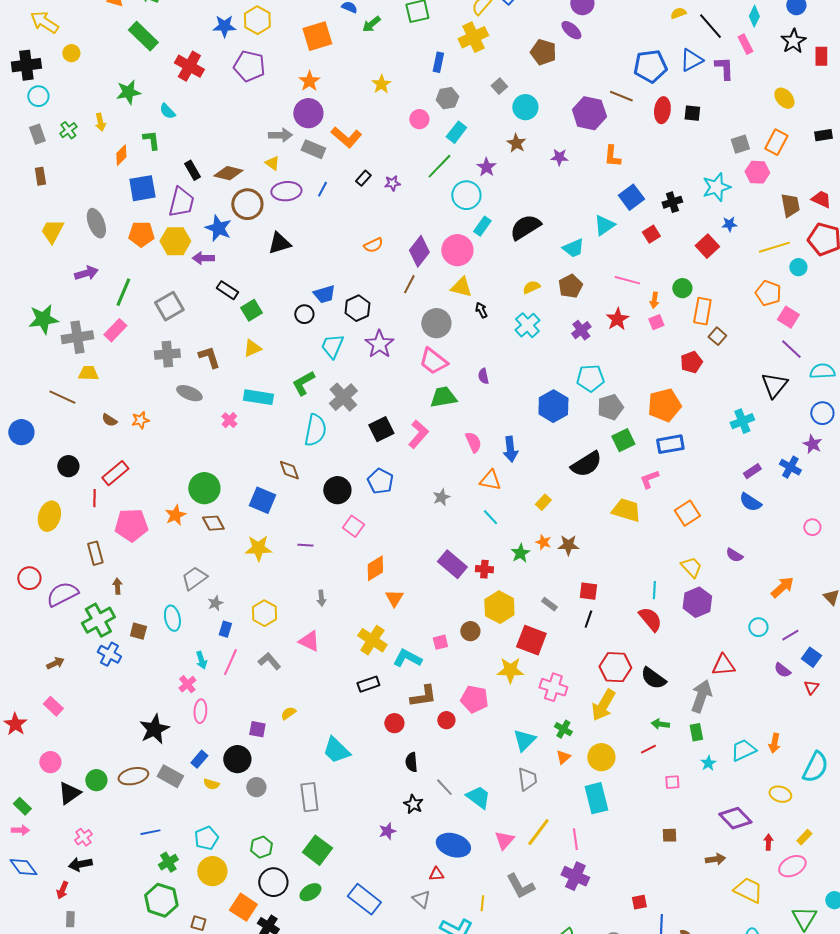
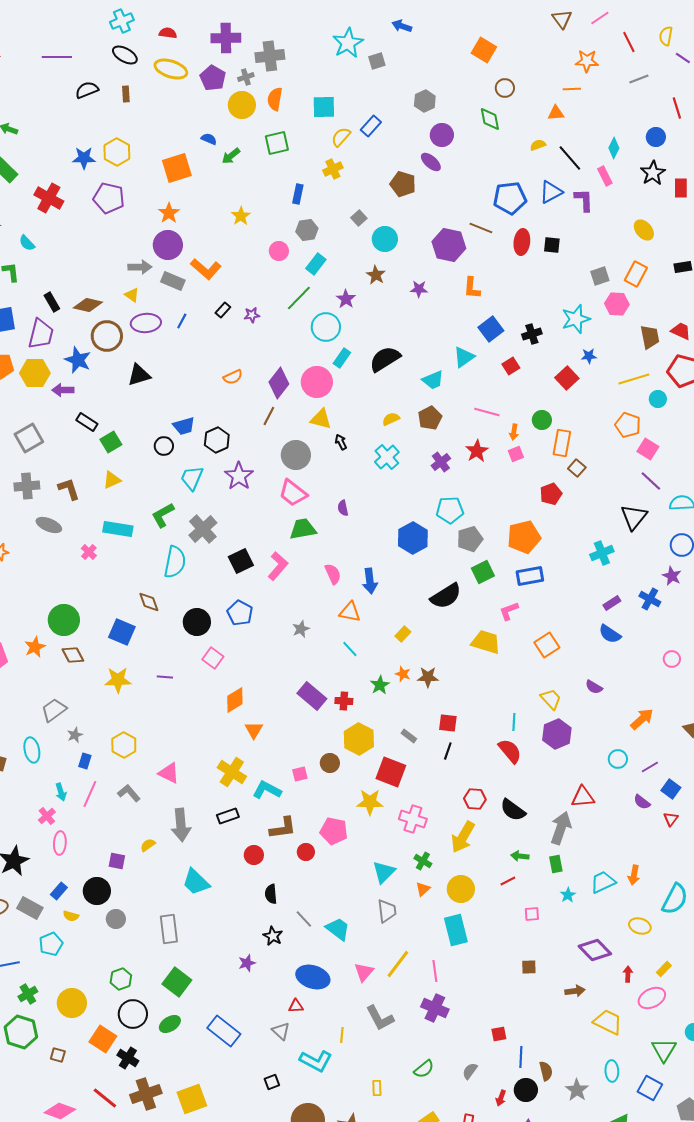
yellow cross: (473, 37) -> (333, 169), size x0.7
gray arrow: (321, 598) -> (181, 825), moved, size x2.0
red hexagon: (615, 667) -> (475, 799), size x0.7
cyan pentagon: (206, 838) -> (51, 944), moved

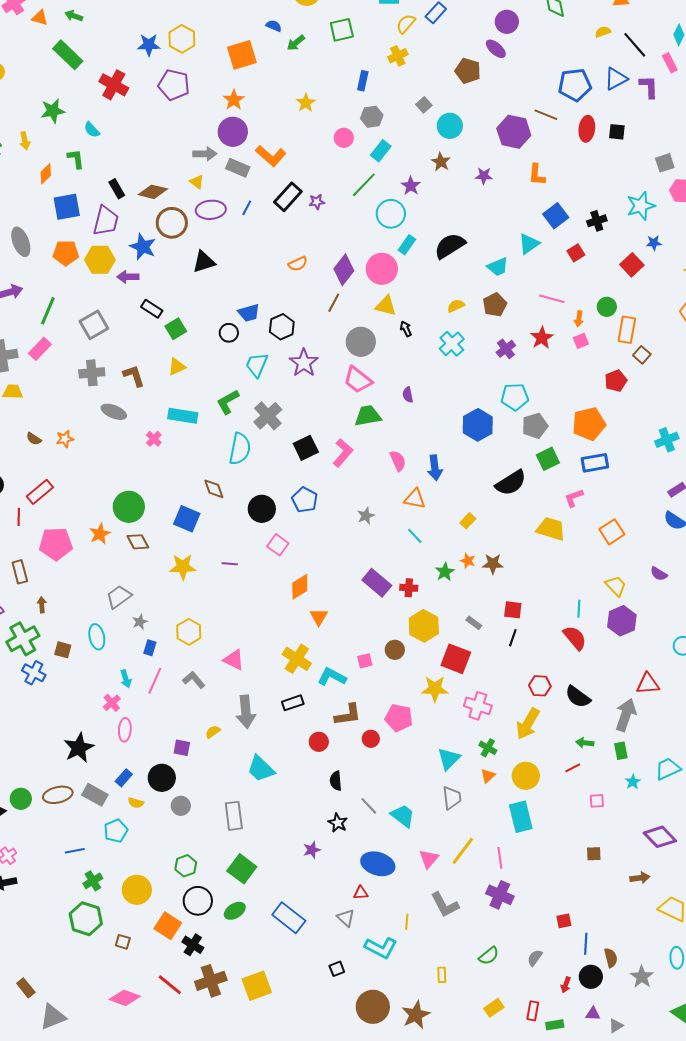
black rectangle: (223, 310) -> (288, 197), size x1.8

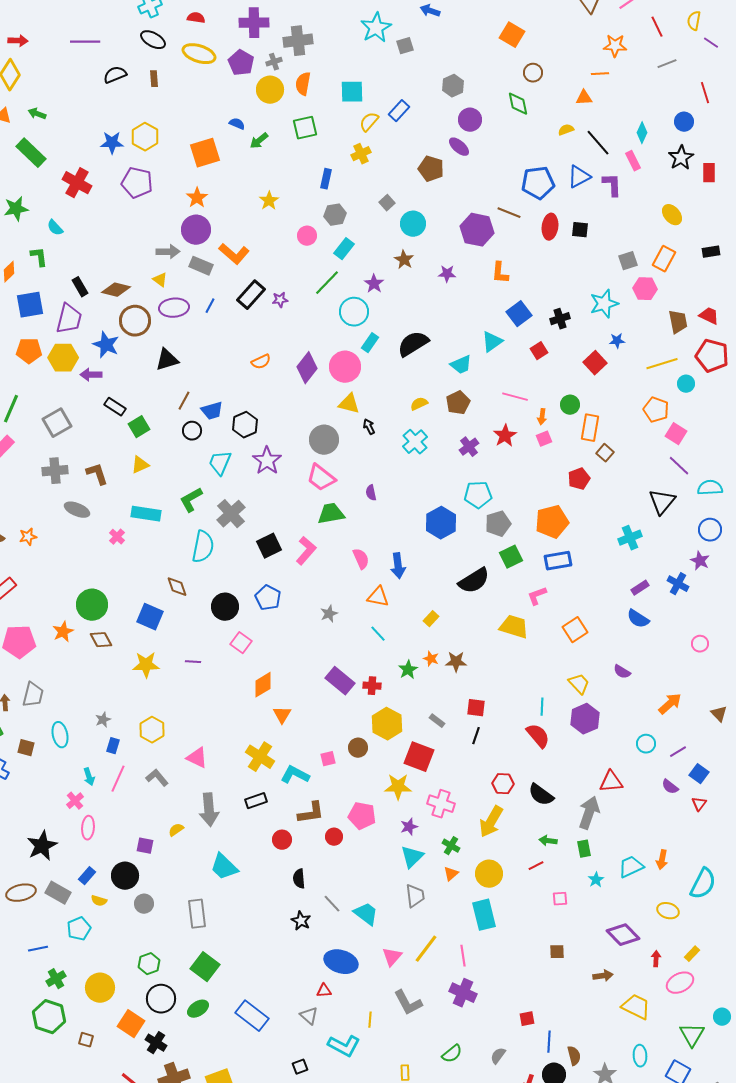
brown line: (334, 303) -> (184, 401), moved
gray trapezoid: (119, 597) -> (33, 695), moved, turned 140
purple star: (312, 850) -> (409, 827), moved

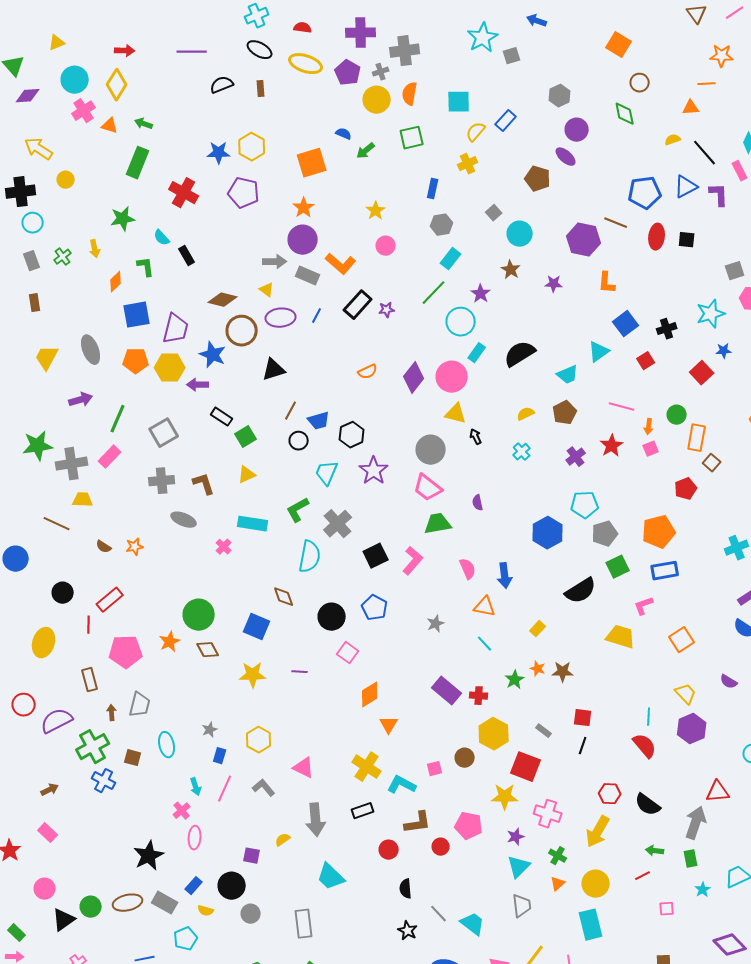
green rectangle: (31, 153) -> (138, 163), turned 68
pink circle: (307, 236) -> (386, 246), moved
black rectangle: (80, 287) -> (187, 256), moved
cyan cross: (415, 442) -> (522, 452), size x0.7

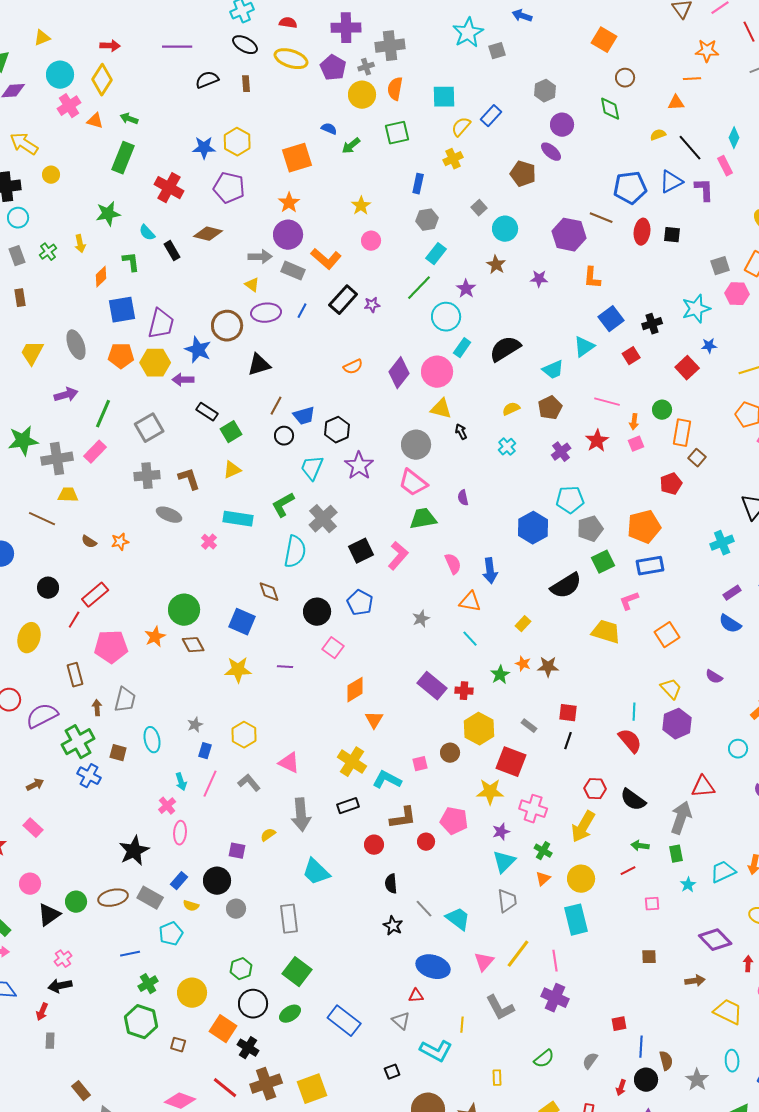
brown diamond: (223, 300) -> (208, 234), moved
red line: (89, 625) -> (74, 620), turned 30

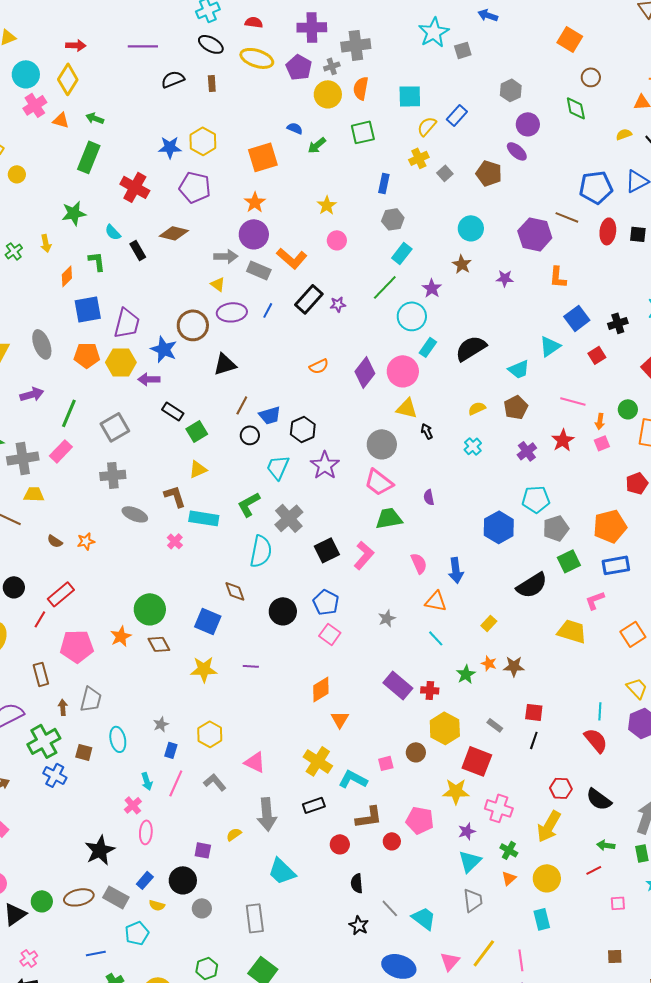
gray square: (479, 208) -> (445, 173), moved
brown L-shape: (189, 479) -> (175, 496), moved
pink square: (333, 648) -> (330, 634), moved
cyan rectangle: (576, 920) -> (542, 919), size x0.7

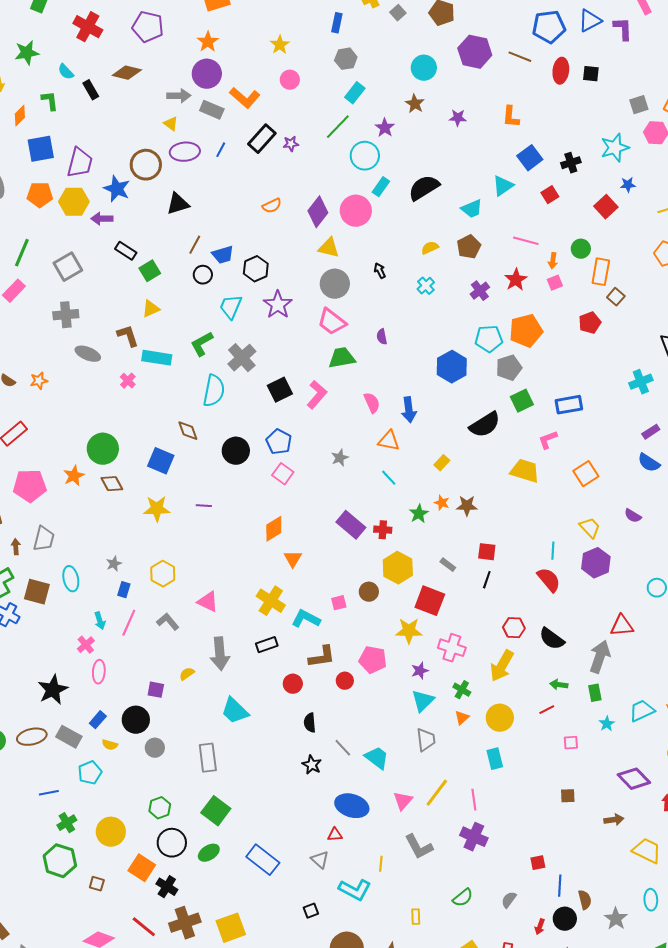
purple hexagon: (535, 234) -> (475, 52), moved
yellow triangle: (407, 408) -> (329, 248), moved
orange pentagon: (610, 526) -> (526, 331), moved
brown square: (84, 752) -> (37, 592), size x1.5

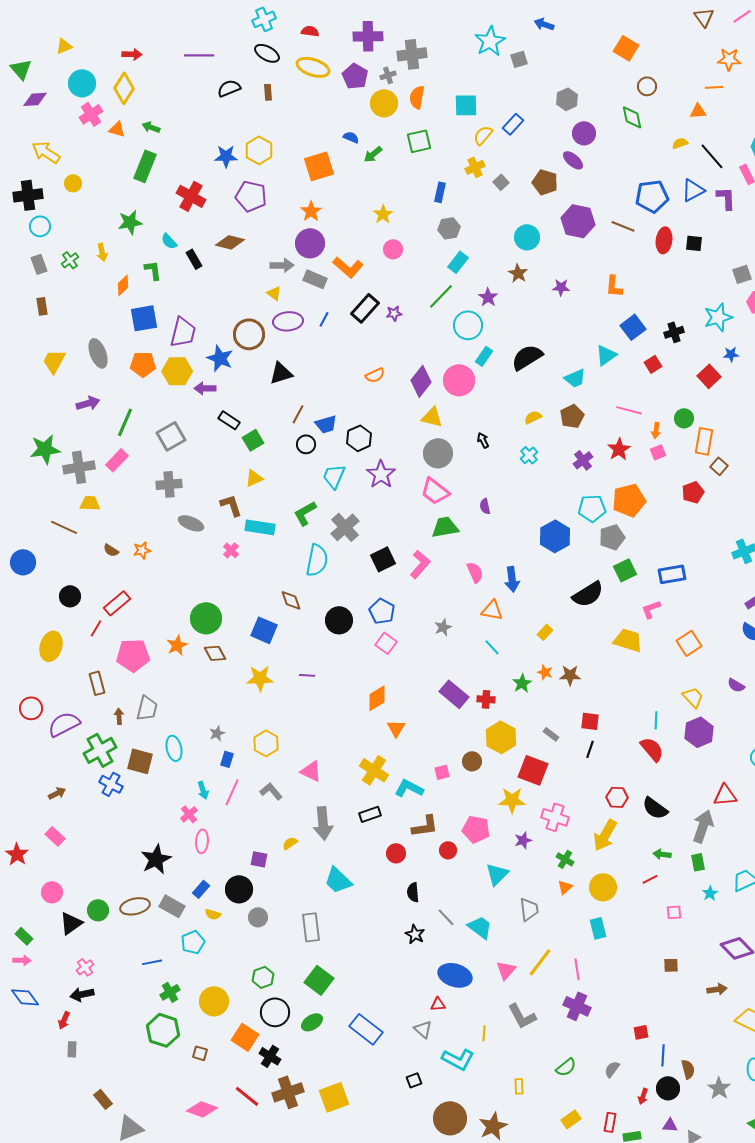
cyan triangle: (423, 701) -> (497, 874), moved

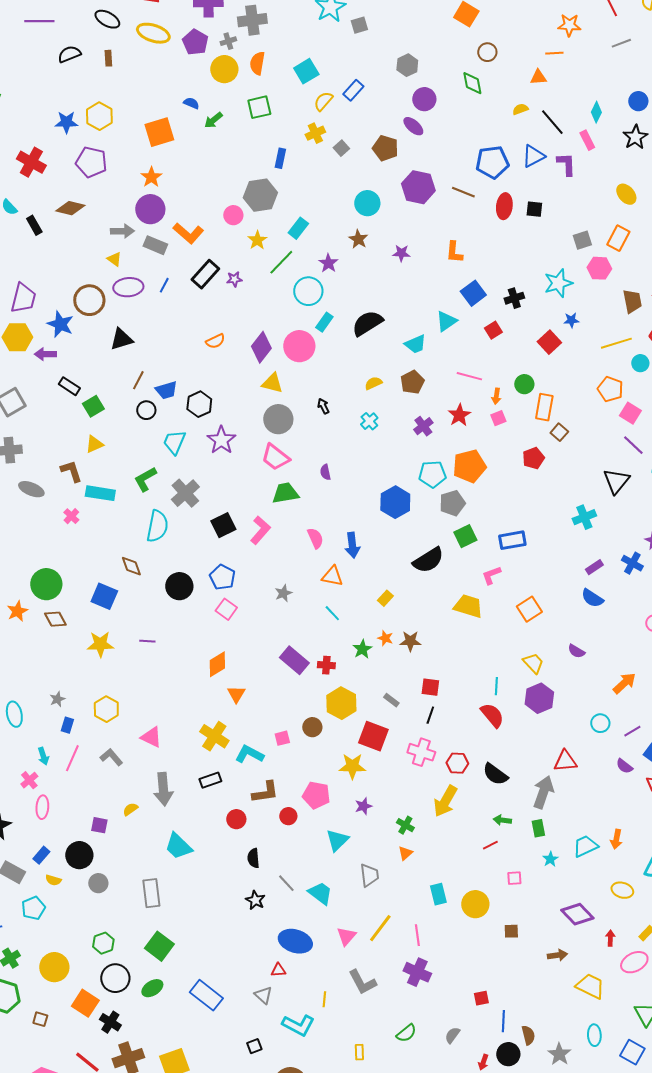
cyan square: (466, 105) -> (306, 71), turned -30
yellow star: (383, 214) -> (257, 240), moved
gray hexagon: (449, 228) -> (260, 195), moved, size x1.5
pink cross: (555, 817) -> (421, 752), moved
yellow circle: (603, 887) -> (475, 904), moved

